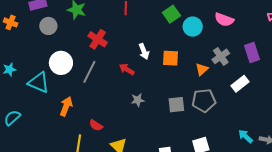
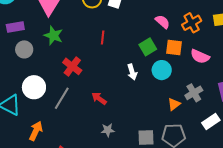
cyan circle: (193, 27) -> (162, 70), moved
white arrow: (144, 51) -> (132, 72), moved
orange square: (171, 58) -> (174, 48), moved

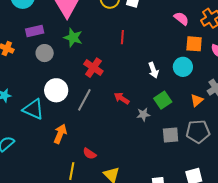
green square: (148, 47) -> (163, 100), moved
gray star: (108, 130) -> (143, 114), moved

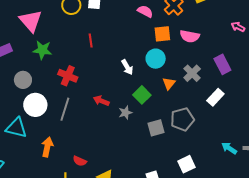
gray circle: (45, 53) -> (23, 80), moved
orange triangle: (197, 100) -> (169, 83), moved

